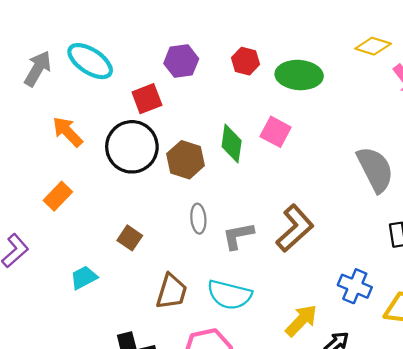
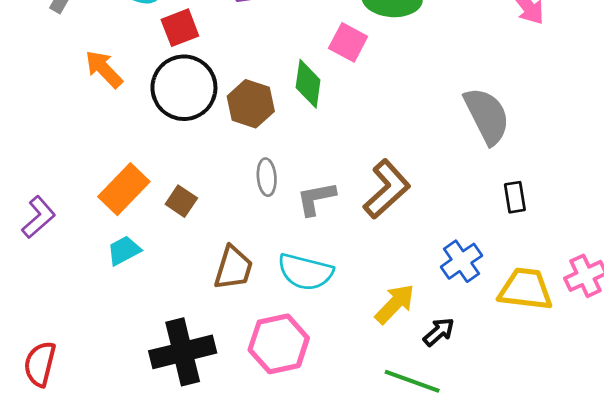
red square: (147, 99) -> (180, 28), moved
pink square: (276, 132) -> (348, 42), moved
orange rectangle: (58, 196) -> (124, 189), moved, size x1.4
blue cross: (355, 286) -> (461, 261), turned 32

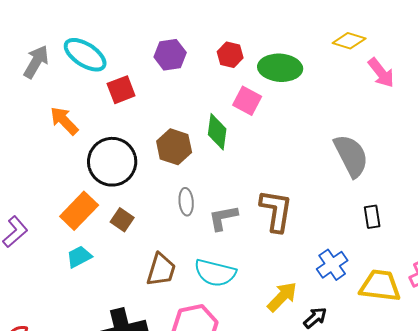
black circle: (184, 88) -> (112, 162), moved
brown L-shape: (387, 189) -> (276, 211), turned -39

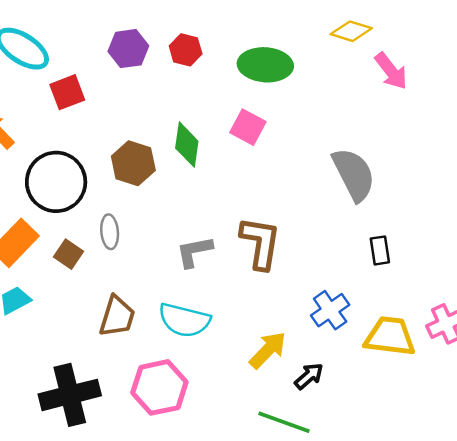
red hexagon: (230, 55) -> (186, 50), moved
pink square: (247, 101) -> (248, 127), moved
gray ellipse: (186, 202) -> (110, 232), moved

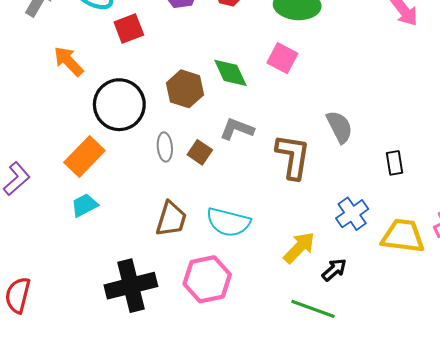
green diamond: (187, 145) -> (230, 73), turned -33
gray semicircle: (354, 174) -> (339, 127), moved, size x0.7
gray L-shape: (194, 252) -> (237, 129), moved, turned 32
brown square: (69, 254) -> (200, 152), moved

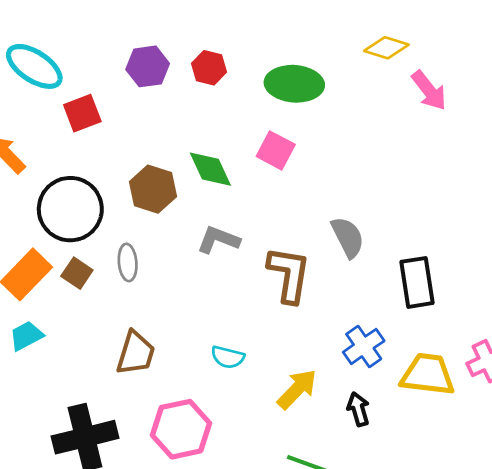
brown square: (200, 152) -> (77, 273), moved
black rectangle: (394, 163) -> (417, 282), size x1.6
cyan semicircle: (228, 222) -> (228, 357), moved, size x0.6
black arrow: (334, 270) -> (358, 409), moved, turned -65

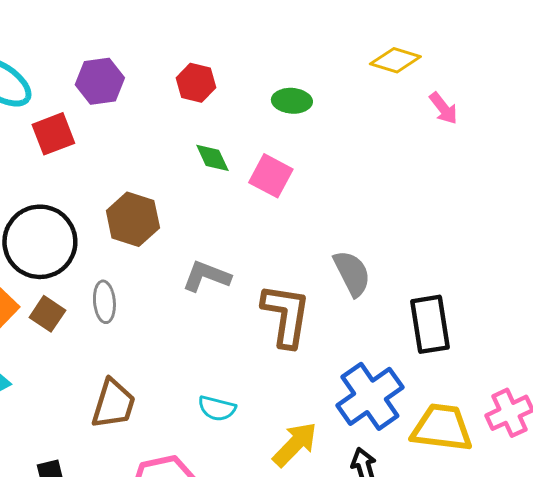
purple hexagon: (148, 66) -> (100, 81), moved
green ellipse: (294, 84) -> (292, 101), size x0.6
pink arrow: (429, 90) -> (443, 108), size x0.7
green diamond: (210, 169) -> (212, 158), moved, size x0.7
blue cross: (364, 346) -> (370, 396), size x1.4

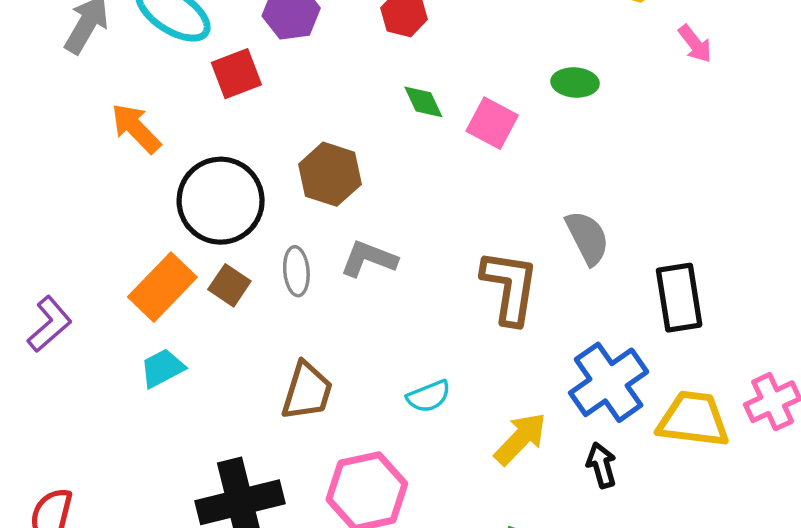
green ellipse: (292, 101) -> (575, 82), moved
gray L-shape: (206, 276) -> (369, 259), moved
cyan semicircle: (217, 408) -> (429, 396), turned -36

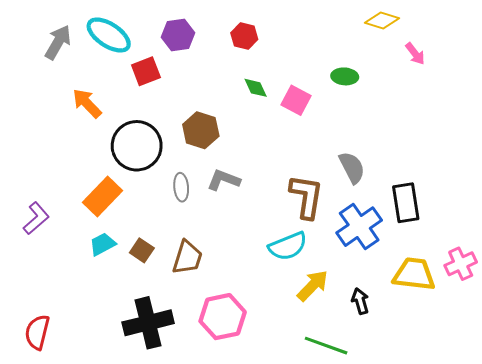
brown square: (229, 285) -> (142, 250), moved
blue cross: (609, 382) -> (359, 227), moved
cyan semicircle: (429, 396) -> (288, 246), moved, size x1.5

